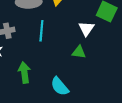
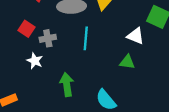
white triangle: (86, 29) -> (136, 36), turned -42

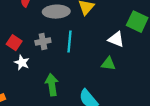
red square: (26, 29) -> (14, 43), moved
gray cross: (48, 38) -> (43, 42), moved

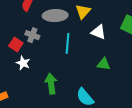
white triangle: (116, 39) -> (98, 32), moved
gray cross: (43, 42) -> (32, 35), moved, turned 32

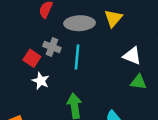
white triangle: (98, 32) -> (132, 56), moved
cyan line: (68, 43) -> (77, 57), moved

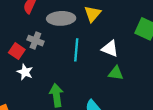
cyan line: (77, 57) -> (76, 50), moved

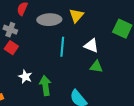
gray cross: (35, 41) -> (10, 30), moved
white star: (25, 72) -> (25, 77), moved

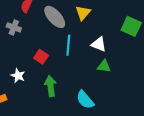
gray ellipse: (49, 20) -> (55, 17), turned 50
red square: (11, 48) -> (41, 57), moved
white star: (25, 77) -> (18, 76), moved

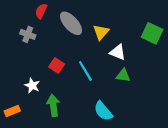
yellow triangle: (83, 13) -> (101, 32), moved
cyan line: (68, 45) -> (85, 71), moved, turned -36
green arrow: (51, 86) -> (53, 105), moved

